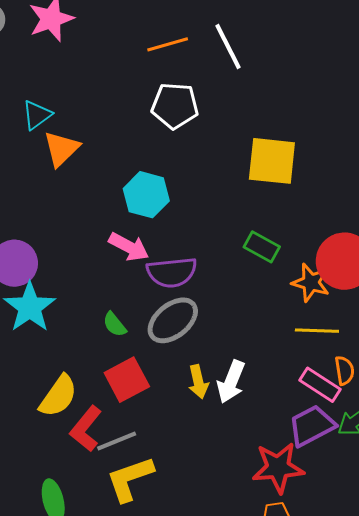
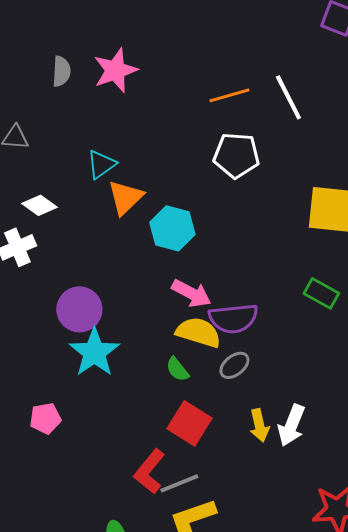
cyan hexagon: (146, 195) -> (172, 228), moved
gray ellipse: (173, 320) -> (234, 365), size x0.6
red square: (127, 380) -> (189, 423), turned -30
yellow semicircle: (58, 396) -> (198, 332), moved, turned -108

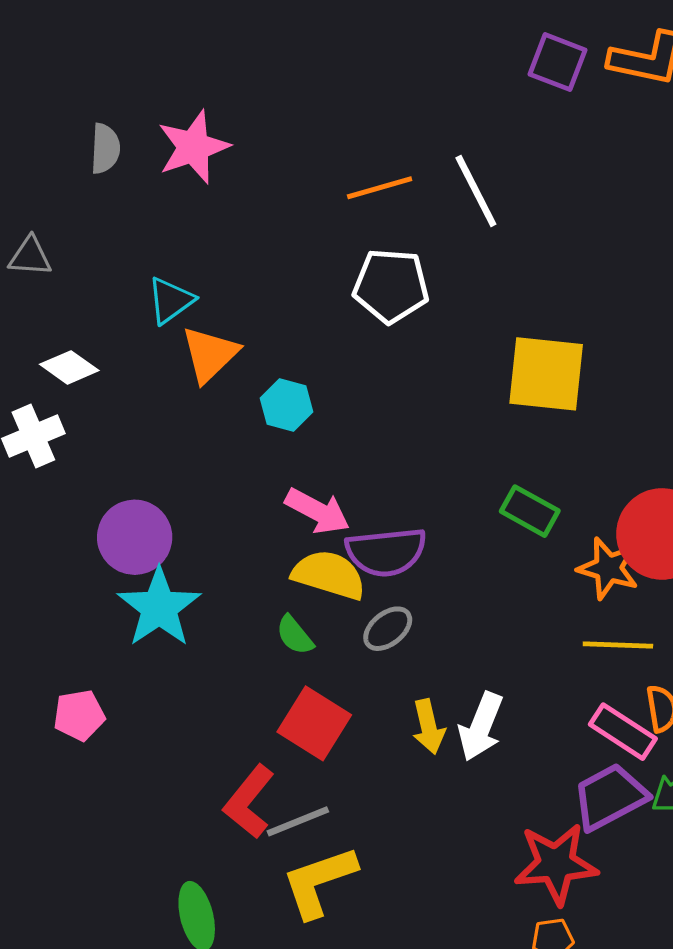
cyan hexagon: (172, 228) -> (286, 405), size x0.7

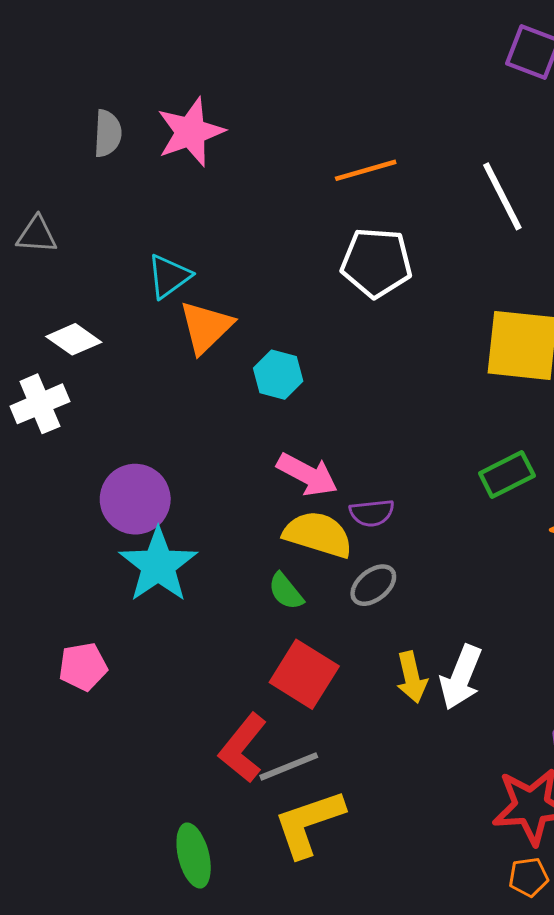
white line: (476, 191) -> (502, 196), moved
green rectangle: (530, 511) -> (507, 475), turned -56
purple semicircle: (386, 552) -> (372, 513), size x0.6

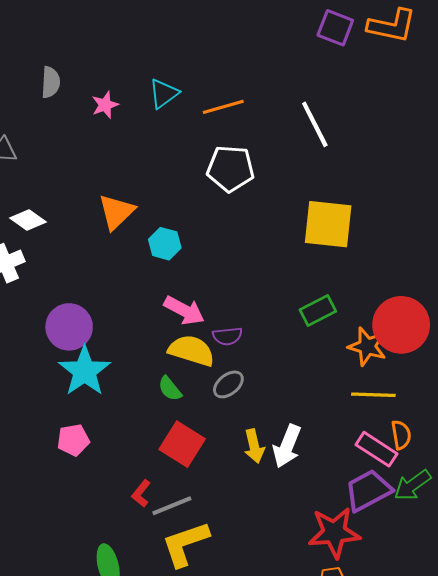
pink star: (191, 132) -> (105, 105), moved, size x0.6
cyan triangle: (169, 276) -> (164, 94), moved
pink pentagon: (83, 667) -> (73, 440), moved
red L-shape: (243, 748) -> (141, 493), size x0.6

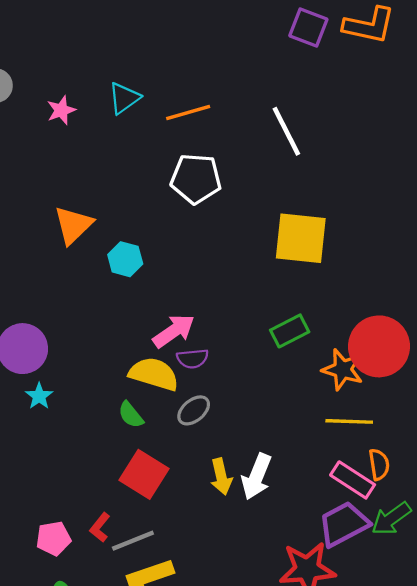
pink arrow: (184, 310) -> (174, 331), moved, turned -63
cyan star: (85, 371) -> (39, 396), size x0.5
pink pentagon: (73, 440) -> (53, 538), moved

